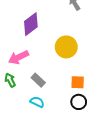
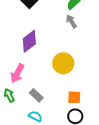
pink arrow: (18, 57) -> (17, 73), turned -36

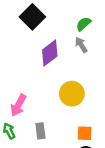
purple diamond: (29, 41) -> (50, 53), moved
gray rectangle: (36, 95) -> (40, 131), turned 40

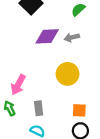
gray arrow: (81, 45) -> (72, 37), moved, turned -72
purple diamond: (50, 53) -> (47, 36), turned 35

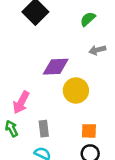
purple diamond: (47, 36) -> (56, 67), moved
gray arrow: (72, 37) -> (97, 50), moved

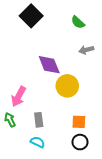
green semicircle: (88, 19) -> (78, 22), turned -96
purple diamond: (56, 67) -> (49, 65), turned 70

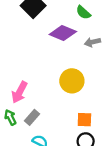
purple diamond: (49, 65) -> (63, 33), moved, turned -45
gray rectangle: (39, 120) -> (32, 117), moved, turned 48

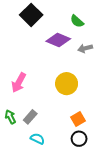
pink arrow: (19, 92) -> (19, 83), moved
orange square: (84, 120) -> (78, 119), turned -32

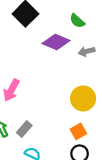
yellow circle: (67, 84) -> (83, 98), moved

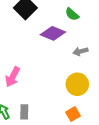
gray arrow: (87, 51) -> (80, 51), moved
gray rectangle: (24, 129) -> (24, 112), turned -40

